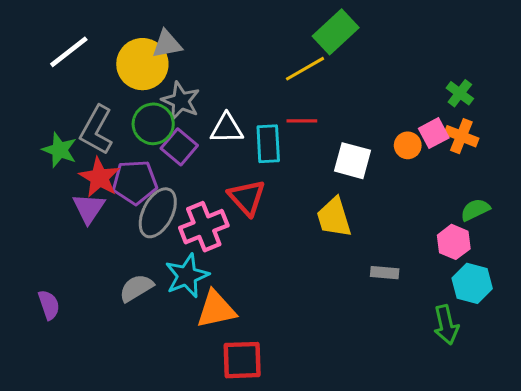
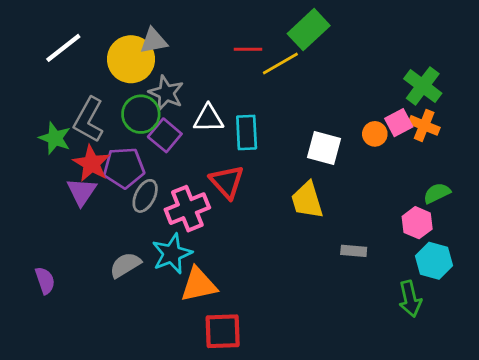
green cross: (460, 93) -> (423, 86), size x1.5
red line: (302, 121) -> (248, 49), moved
gray ellipse: (158, 213) -> (145, 196), size x0.7

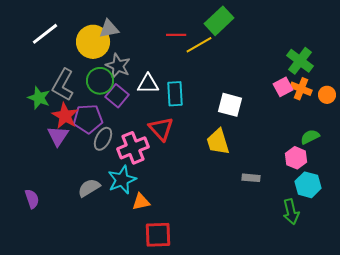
orange circle: (375, 134) -> (327, 95), moved
orange triangle: (199, 285) -> (141, 202), size x0.7

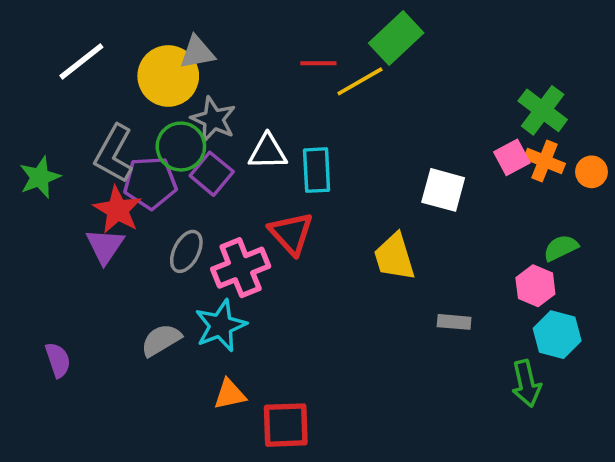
green star: (39, 98) -> (40, 177), moved, turned 30
white square: (230, 105) -> (443, 190), moved
purple pentagon: (88, 119) -> (150, 183), moved
orange triangle: (141, 202) -> (230, 394), moved

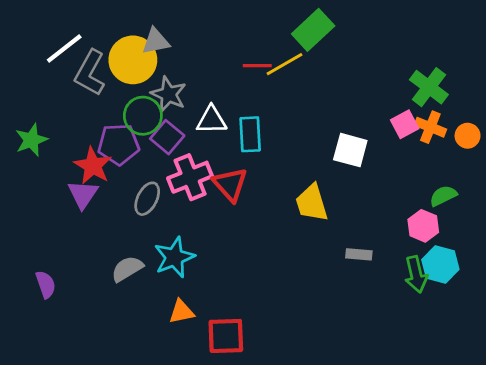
red line: (318, 63) -> (257, 66), moved
gray L-shape: (114, 154) -> (90, 73), moved
pink cross: (241, 268) -> (190, 177), moved
green arrow: (526, 383) -> (416, 274), moved

